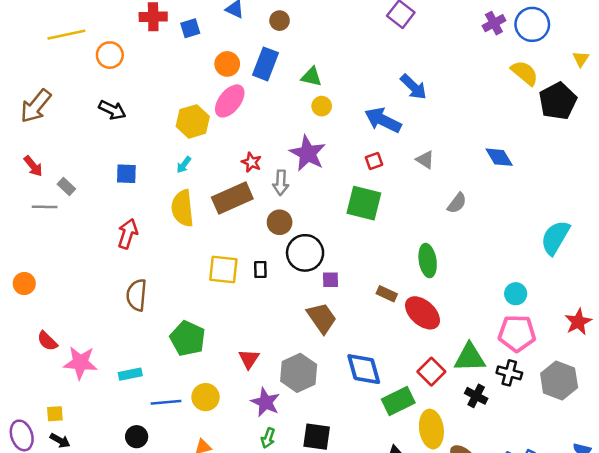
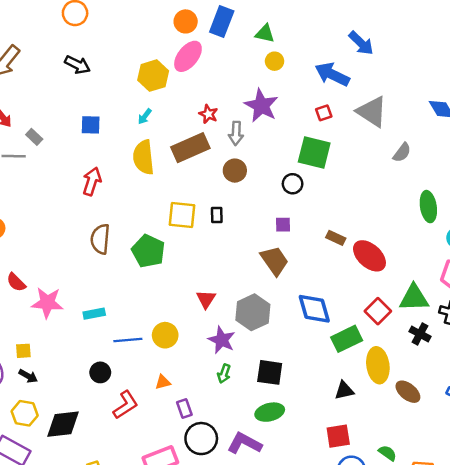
gray triangle: (425, 160) -> (372, 112), size x1.8
black circle: (305, 253) -> (293, 184), moved, size x0.6
green ellipse: (428, 261) -> (428, 207), moved
green pentagon: (188, 338) -> (148, 251), moved

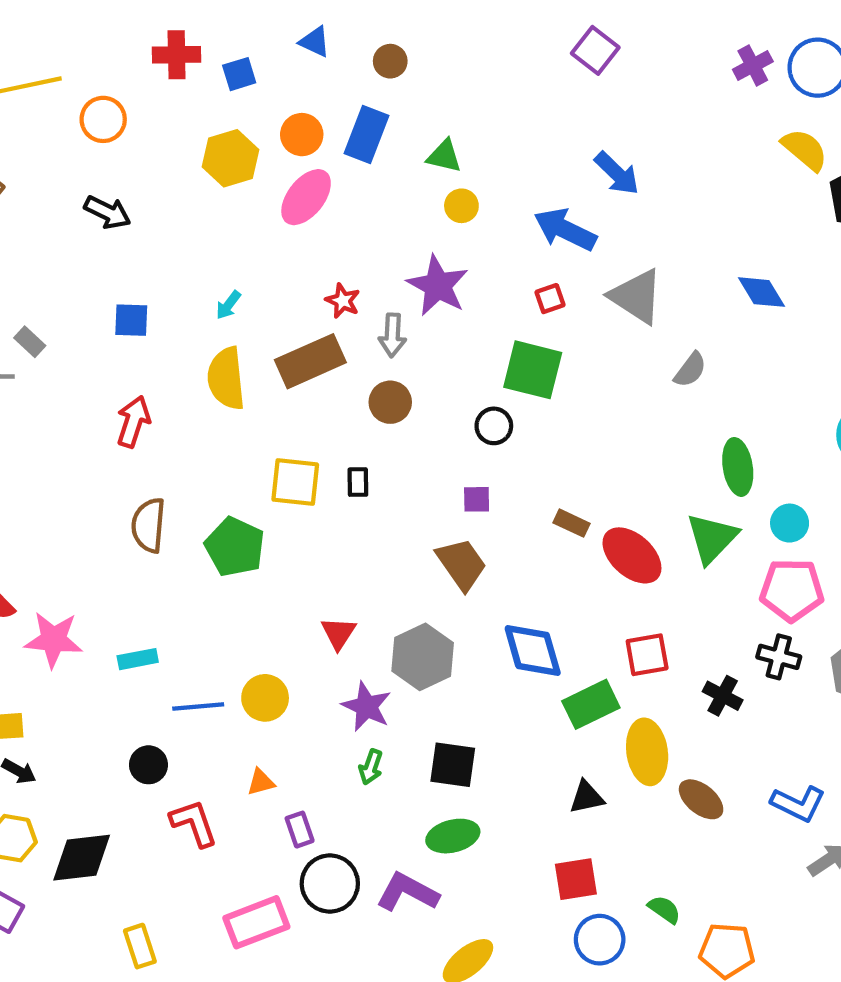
yellow hexagon: (153, 76) -> (231, 158), moved
green triangle: (414, 298) -> (712, 538), moved, turned -44
red square: (378, 311) -> (647, 655), turned 35
red L-shape: (125, 405) -> (194, 823), turned -76

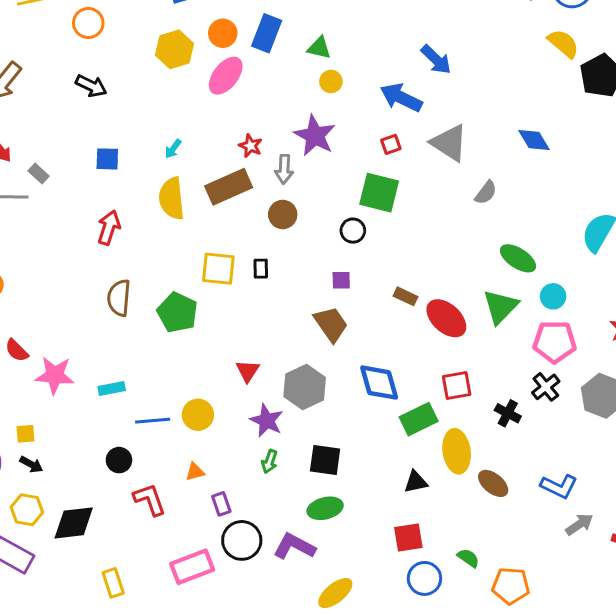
green ellipse: (738, 467) -> (518, 258), turned -48
black cross: (779, 657) -> (546, 387), turned 36

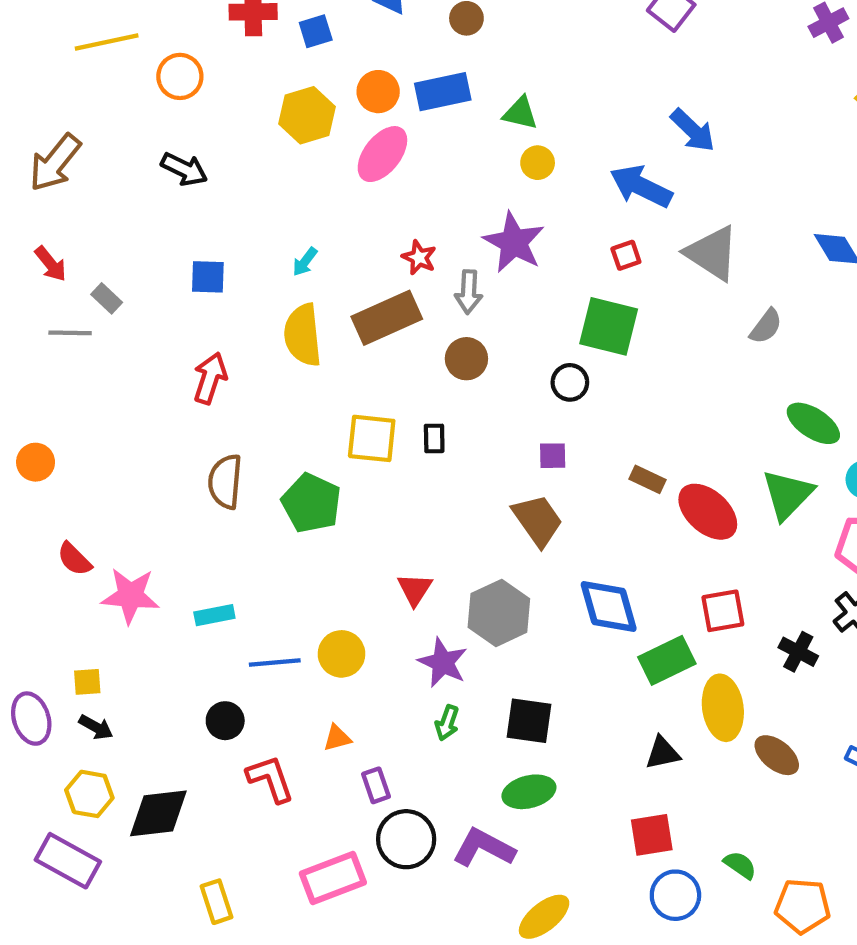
blue rectangle: (267, 33) -> (443, 92), turned 57

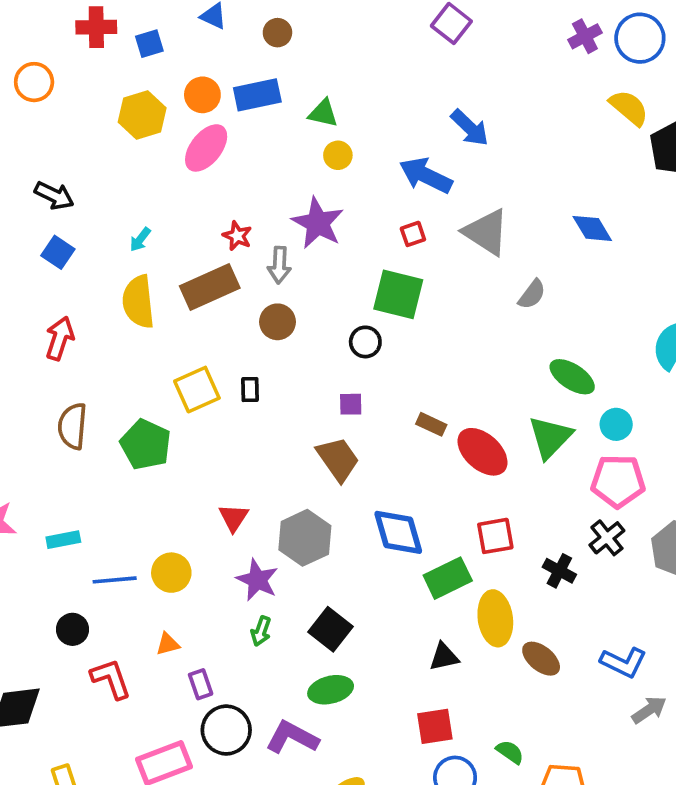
black arrow: (184, 169) -> (54, 196), moved
blue square: (208, 277) -> (58, 252), turned 32
yellow square: (372, 438) -> (197, 390), turned -30
black square: (529, 721) -> (331, 629), turned 30

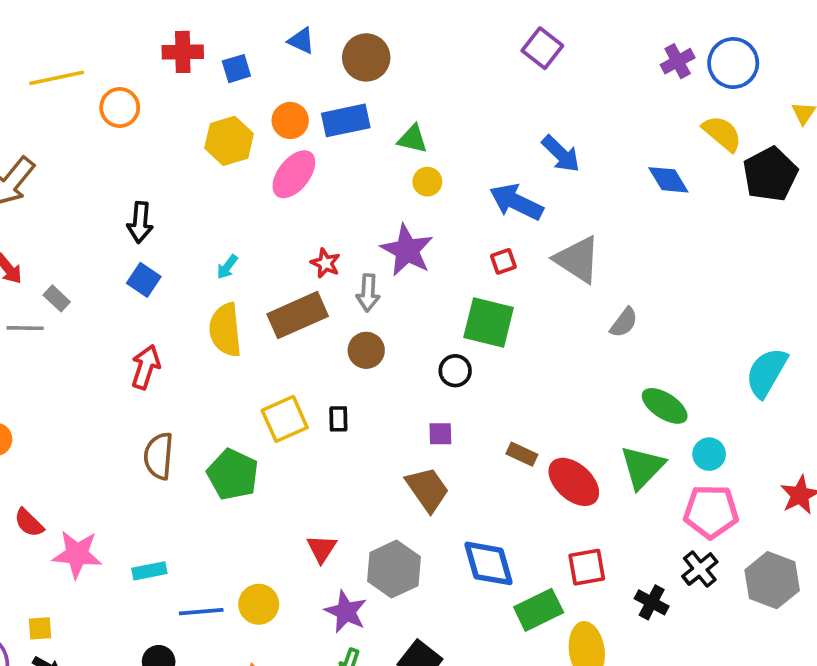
brown circle: (277, 33) -> (366, 57), size x1.6
black arrow: (54, 196) -> (140, 222), turned 69
blue diamond: (592, 228) -> (668, 180), moved

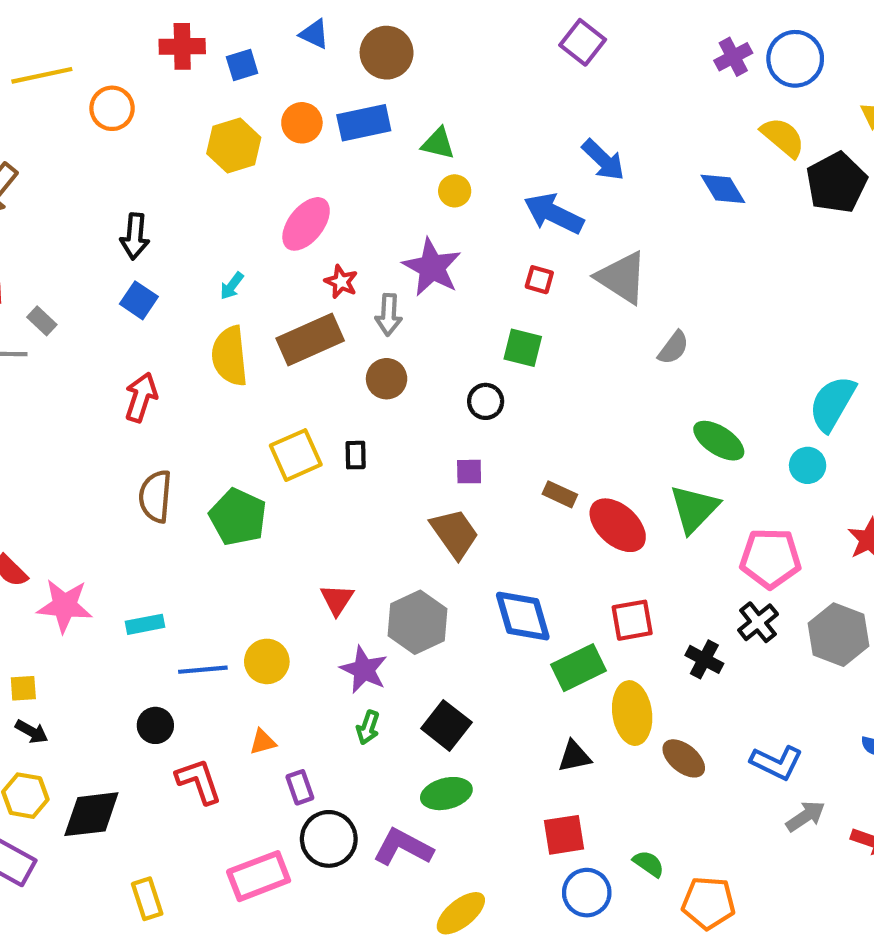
pink ellipse: (294, 174) -> (306, 224), moved
red square: (503, 261) -> (539, 280), turned 35
green square: (489, 323) -> (523, 348), size x0.7
cyan circle: (709, 454) -> (808, 465), moved

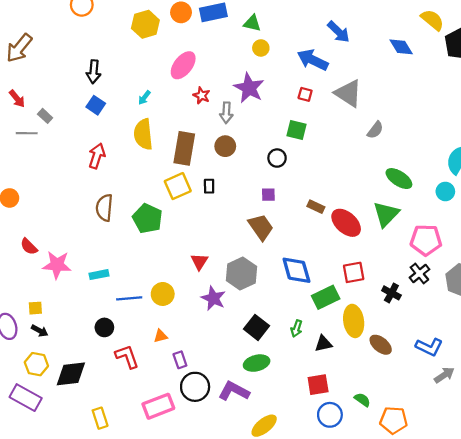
brown rectangle: (310, 339) -> (184, 148), moved, turned -56
green arrow: (368, 727) -> (296, 329), moved

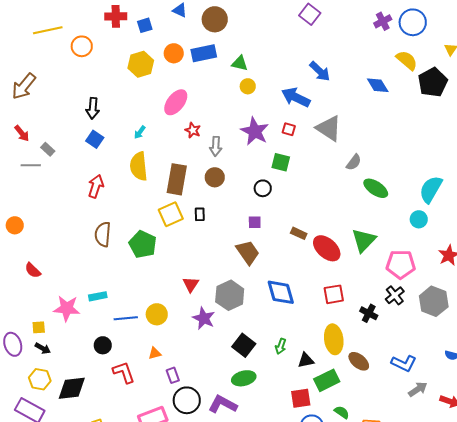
purple star: (249, 88) -> (255, 131), moved
green ellipse: (399, 179) -> (376, 188), moved
pink star: (57, 265) -> (67, 308), moved
green rectangle: (326, 297) -> (327, 380), moved

